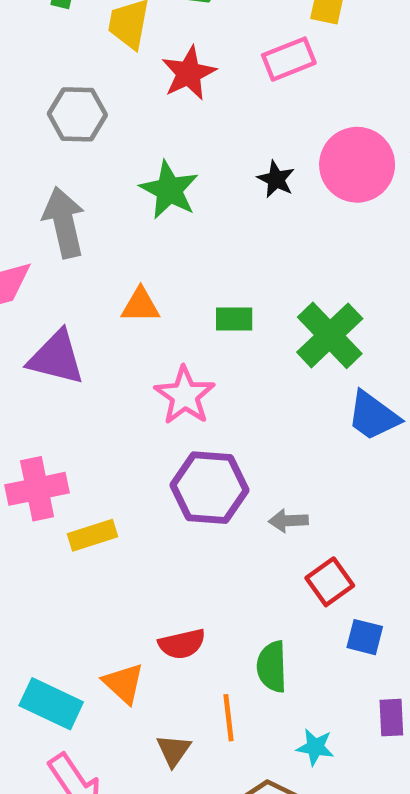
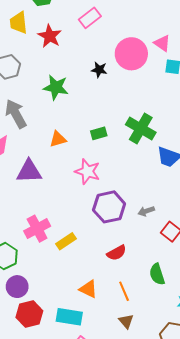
red semicircle: (182, 644) -> (117, 253), moved
orange triangle: (124, 683) -> (88, 289), moved
orange line: (229, 718) -> (124, 291), moved

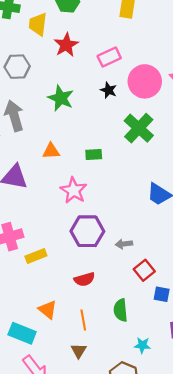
pink rectangle: (90, 18) -> (109, 57), moved
green cross: (141, 129) -> (139, 128), moved

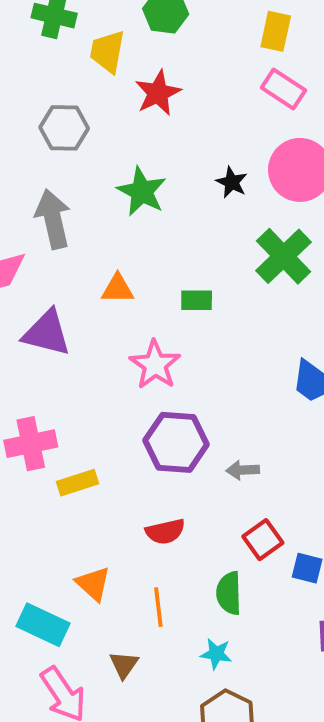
pink rectangle: (109, 57) -> (283, 89), moved, turned 55
red square: (144, 270) -> (263, 540), moved
cyan star: (142, 345) -> (216, 654), moved
brown triangle: (79, 351) -> (124, 665), moved

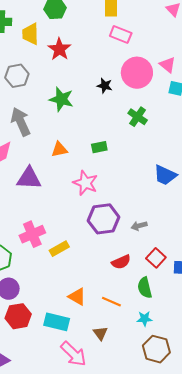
green cross: (284, 256) -> (138, 117), size x0.7
red semicircle: (165, 532) -> (121, 262), moved
orange line: (158, 607) -> (111, 302), turned -48

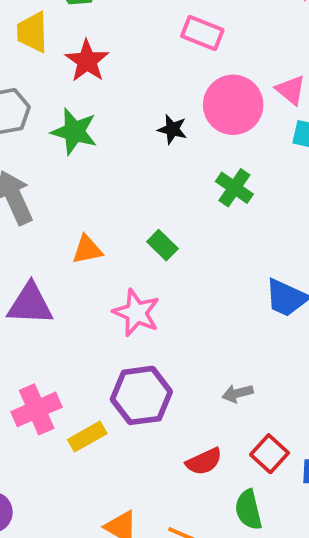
green star: (61, 99) -> (74, 131), moved
green rectangle: (99, 147) -> (162, 245), turned 56
purple hexagon: (104, 219) -> (141, 395), moved

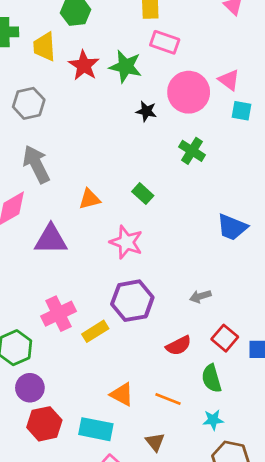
green star: (74, 131) -> (126, 66), moved

